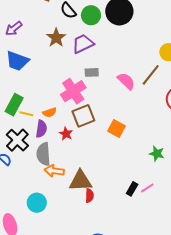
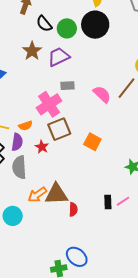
orange arrow: (54, 171) -> (37, 195), moved, turned -42
black rectangle: (132, 189) -> (108, 202), turned -32
red semicircle: (89, 196) -> (73, 209), moved

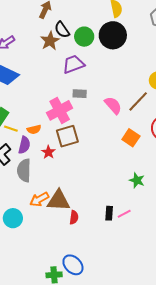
brown star: (32, 51) -> (50, 41), moved
orange square: (92, 142) -> (131, 138), moved

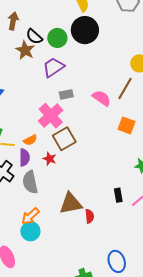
orange arrow: (39, 199) -> (30, 216), moved
black rectangle: (109, 213) -> (118, 195), moved
blue ellipse: (73, 265) -> (117, 261), moved, turned 40

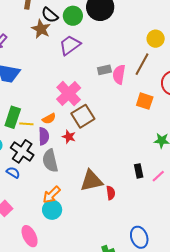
gray rectangle: (66, 94) -> (104, 70), moved
pink semicircle: (102, 98) -> (119, 74), turned -114

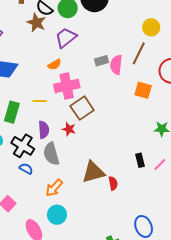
pink cross: (69, 94) -> (67, 86), turned 35
orange semicircle: (49, 119) -> (55, 65), moved
yellow line: (26, 124) -> (40, 101), moved
blue semicircle: (13, 172) -> (26, 169), moved
cyan circle: (52, 210) -> (57, 215), moved

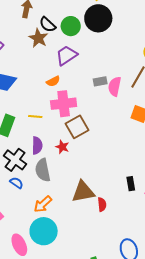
cyan circle: (57, 215) -> (44, 231), size x1.4

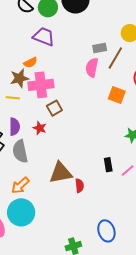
brown star: (38, 38) -> (19, 78), moved, turned 30
purple trapezoid: (67, 55) -> (44, 37), turned 55
gray rectangle: (100, 81) -> (100, 48), moved
brown square: (77, 127) -> (54, 108), size x0.7

